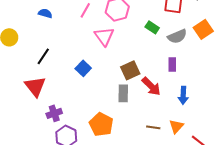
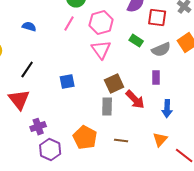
pink triangle: (104, 36) -> (101, 50), moved
blue square: (83, 68) -> (67, 82), turned 35
brown line: (153, 127) -> (121, 141), moved

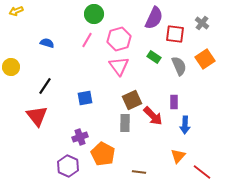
gray semicircle: (161, 50) -> (179, 66), turned -90
purple rectangle: (156, 78) -> (174, 102), moved
purple cross: (38, 127) -> (80, 137), moved
brown line: (121, 141) -> (139, 172), moved

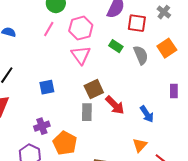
purple rectangle: (174, 102) -> (174, 91), moved
blue arrow: (185, 125) -> (147, 114), turned -36

